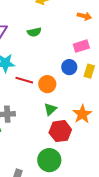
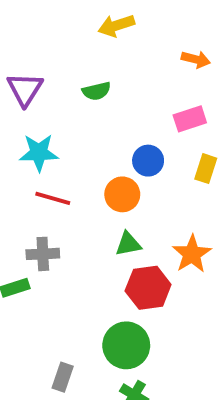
blue circle: (69, 67) -> (148, 161), moved
red line: (24, 80) -> (53, 198), moved
green triangle: (50, 109) -> (128, 244), turned 32

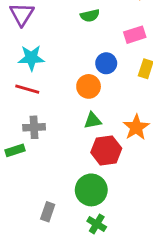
green semicircle: (96, 91) -> (90, 16), moved
red line: (53, 198) -> (27, 89), moved

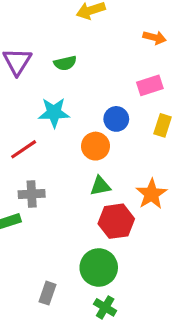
green semicircle: (90, 16) -> (65, 63), moved
cyan star: (31, 58) -> (54, 113), moved
red line: (27, 89) -> (24, 149), turned -50

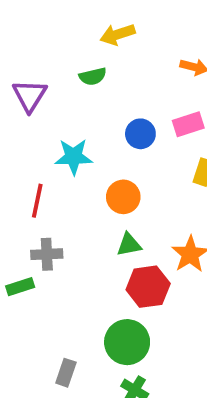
green semicircle: (65, 63) -> (93, 76), moved
blue circle: (116, 119) -> (140, 134), moved
red line: (24, 149) -> (37, 201), turned -44

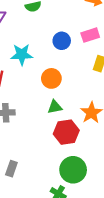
green circle: (127, 342) -> (73, 170), moved
gray rectangle: (66, 373) -> (11, 169), moved

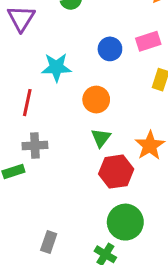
green triangle: (55, 107) -> (101, 138), turned -42
gray rectangle: (11, 169) -> (49, 242), moved

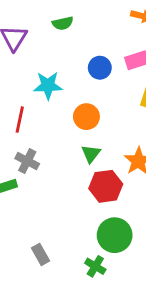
gray cross: (35, 145) -> (27, 161), turned 30
gray rectangle: (49, 242) -> (40, 254), turned -48

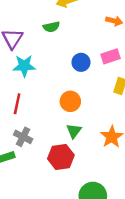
cyan star: (48, 85) -> (24, 66), moved
red hexagon: (106, 186) -> (61, 157), moved

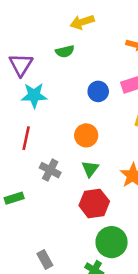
gray cross: (23, 137) -> (50, 170), moved
red hexagon: (61, 157) -> (94, 203), moved

